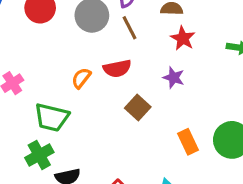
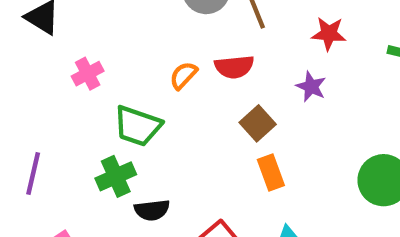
red star: (183, 38) -> (329, 34), turned -30
orange rectangle: (188, 142) -> (271, 173), moved

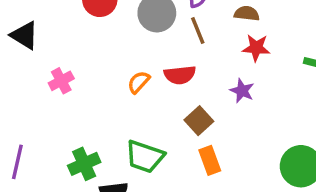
green trapezoid: (138, 126) -> (145, 157), moved

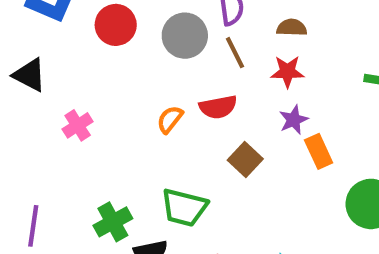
red star: (256, 48) -> (287, 72), moved
purple star: (242, 91) -> (294, 120), turned 30
orange rectangle: (210, 160) -> (319, 151), moved

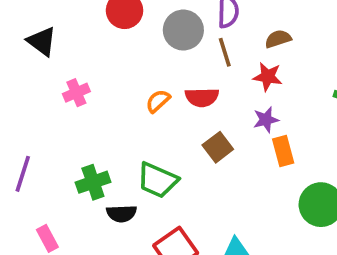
brown semicircle: (292, 28) -> (278, 39), turned -30

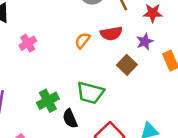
purple star: (266, 120) -> (145, 41), moved
black semicircle: (121, 214) -> (70, 119), turned 78

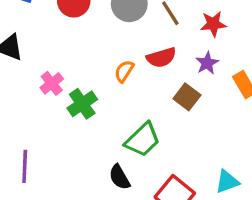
green trapezoid: (90, 93) -> (143, 140), turned -52
green cross: (48, 101) -> (82, 104), moved

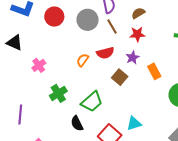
green cross: (82, 104) -> (58, 93), moved
cyan triangle: (227, 182) -> (134, 123), moved

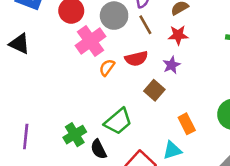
pink cross: (39, 65) -> (90, 41), moved, size x1.6
orange rectangle: (154, 71) -> (187, 124), moved
green cross: (58, 93) -> (75, 135), moved

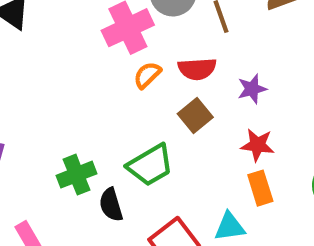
red star: (178, 35) -> (257, 145), moved
brown square: (154, 90) -> (195, 116), moved

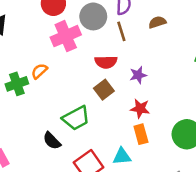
orange semicircle: (147, 75) -> (39, 71), moved
green cross: (77, 175) -> (17, 84), moved
black semicircle: (111, 205) -> (52, 141), turned -30

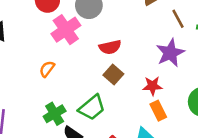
brown line: (121, 31) -> (178, 19), moved
purple star: (138, 75) -> (170, 53), moved, size x1.6
green cross: (17, 84) -> (55, 114), moved

